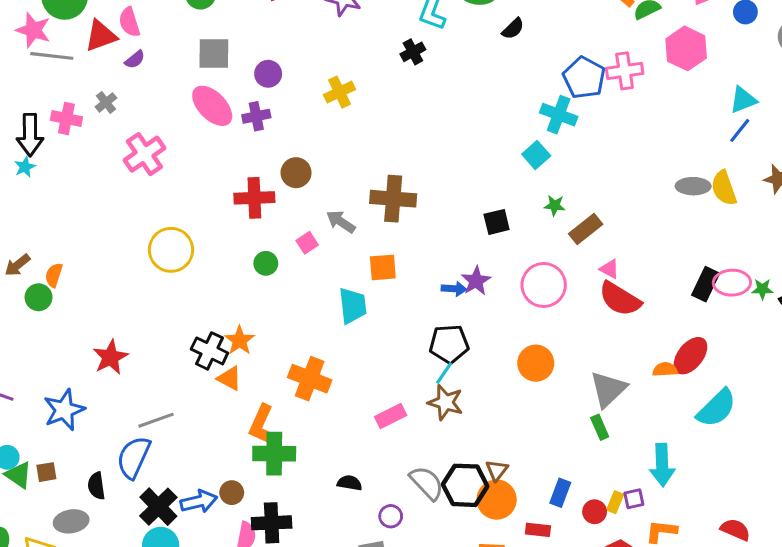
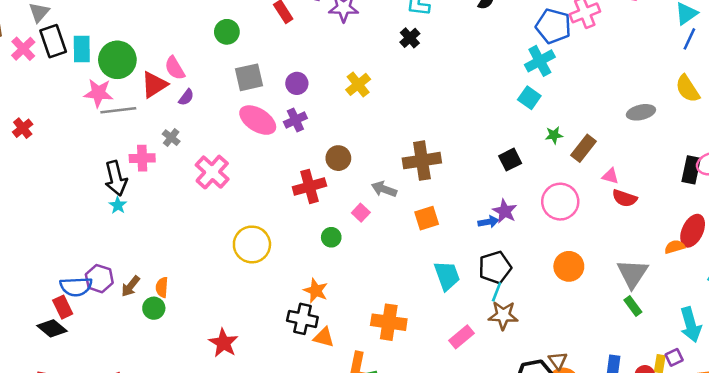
cyan cross: (559, 115) -> (540, 61), turned -36
gray ellipse: (693, 186) -> (641, 112), moved
red semicircle: (620, 299) -> (625, 198), size x0.7
cyan trapezoid: (353, 306) -> (447, 276), moved
orange star: (239, 340) -> (316, 291), moved

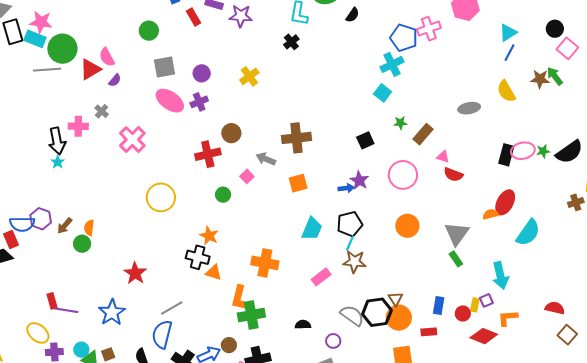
cyan rectangle: (82, 49) -> (35, 39), turned -70
pink star: (98, 93) -> (41, 22), moved
gray line: (118, 110) -> (47, 70), moved
cyan trapezoid: (447, 276) -> (312, 229), turned 40

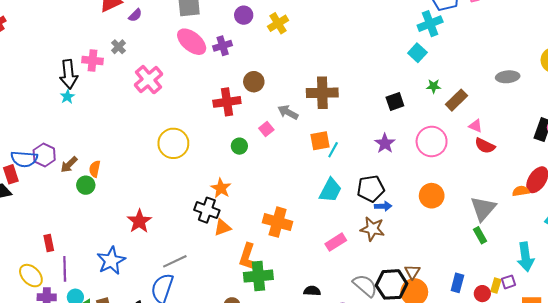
purple circle: (202, 73) -> (244, 15), moved
blue arrow: (346, 188) -> (383, 206), moved
cyan line: (350, 243) -> (333, 150), moved
orange triangle: (214, 272) -> (222, 227), turned -42
purple line: (66, 310) -> (65, 269), moved, turned 75

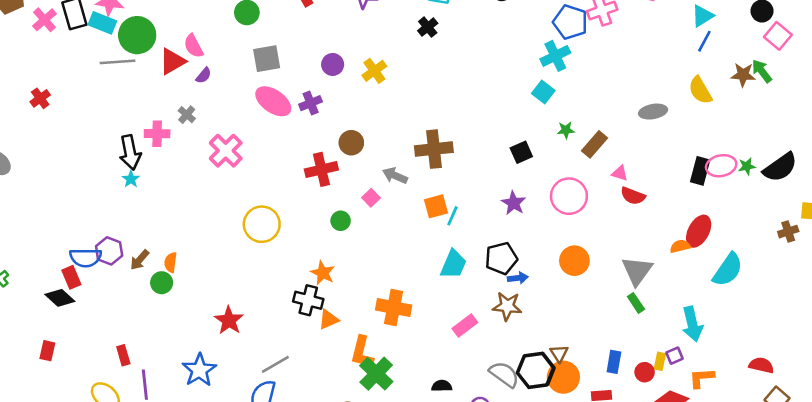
green cross: (258, 276) -> (376, 374), turned -36

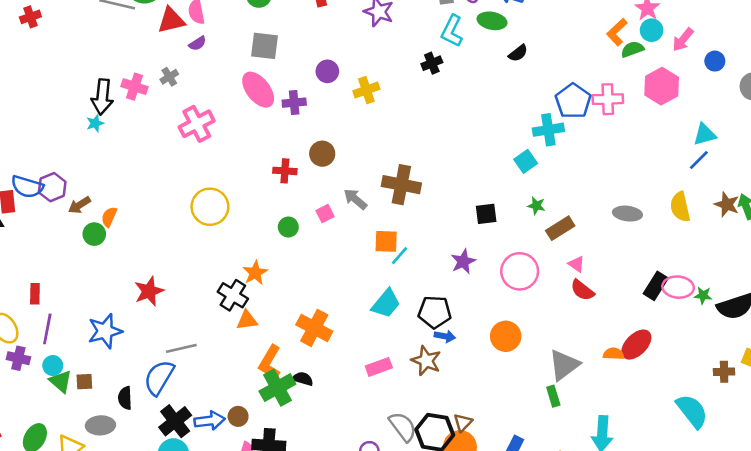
red cross: (321, 169) -> (285, 171), size x0.7
cyan semicircle: (728, 270) -> (692, 411), moved, turned -90
black semicircle: (442, 386) -> (303, 379), moved

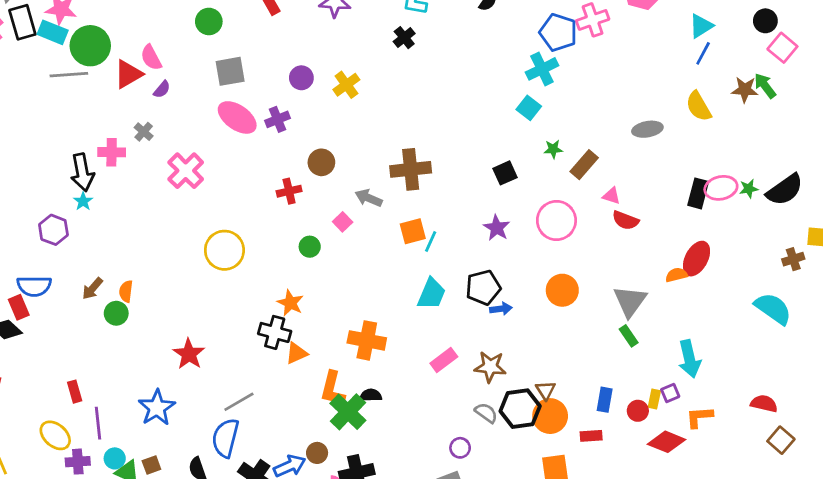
purple hexagon: (52, 187) -> (53, 230), moved
brown star: (426, 361) -> (490, 367), moved
gray semicircle: (403, 427) -> (486, 413), size x0.7

